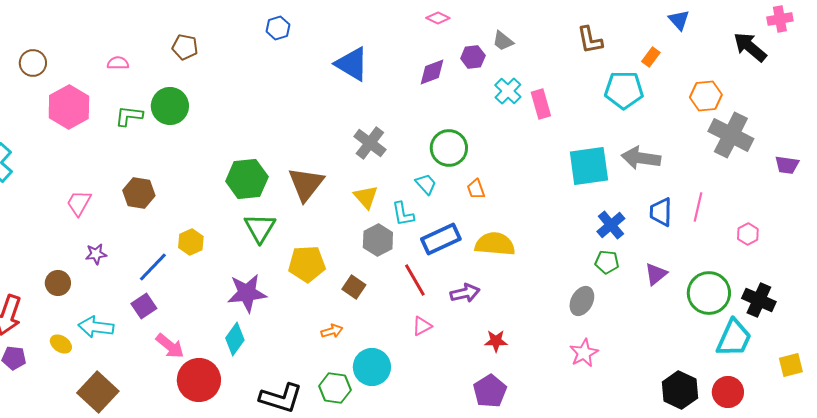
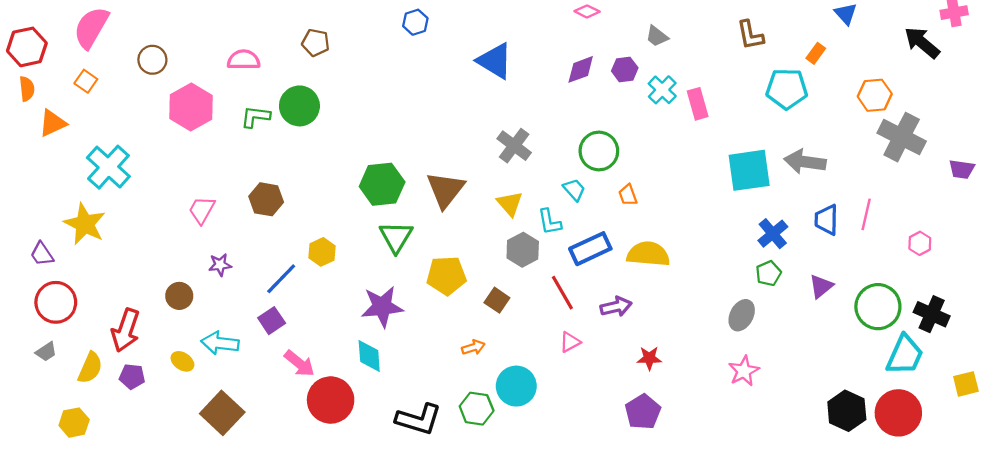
purple hexagon: (473, 57) -> (625, 69), moved
pink semicircle: (118, 63) -> (244, 60), size x1.4
green pentagon: (607, 262) -> (768, 273), turned -30
cyan diamond: (235, 339) -> (369, 356), turned -40
red circle: (728, 392) -> (898, 413), size x1.4

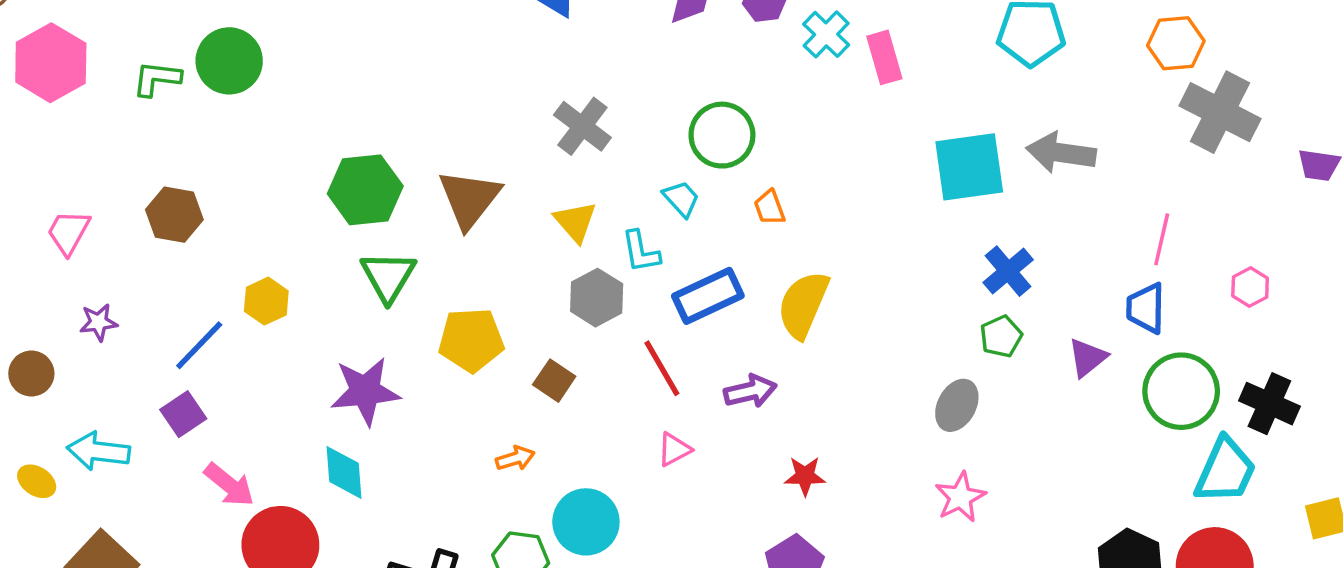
blue trapezoid: (826, 220) -> (1146, 308), moved
yellow semicircle: (648, 254) -> (803, 305), turned -72

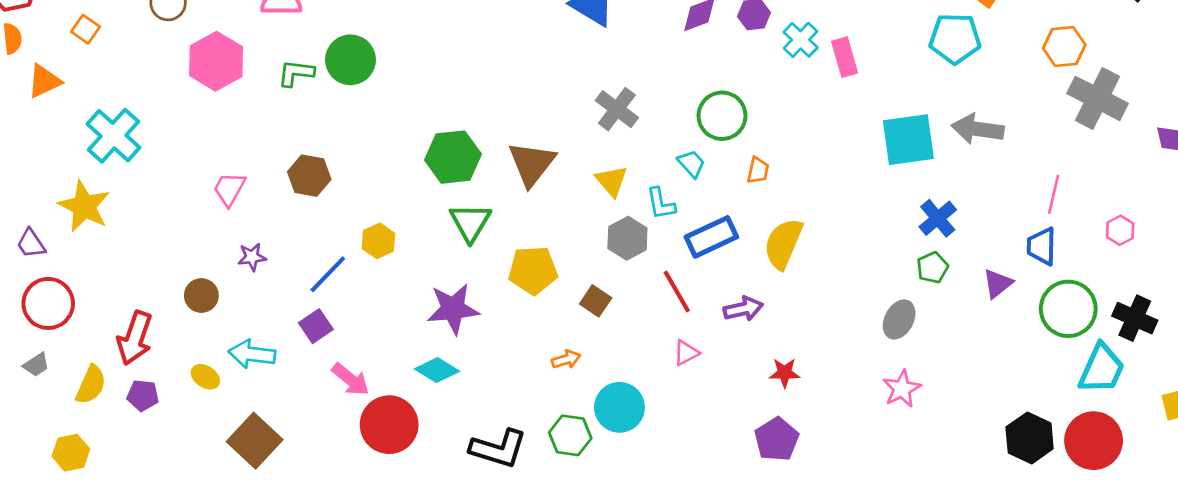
orange trapezoid: (770, 208) -> (758, 170), turned -148
cyan diamond: (344, 472) -> (437, 370), turned -54

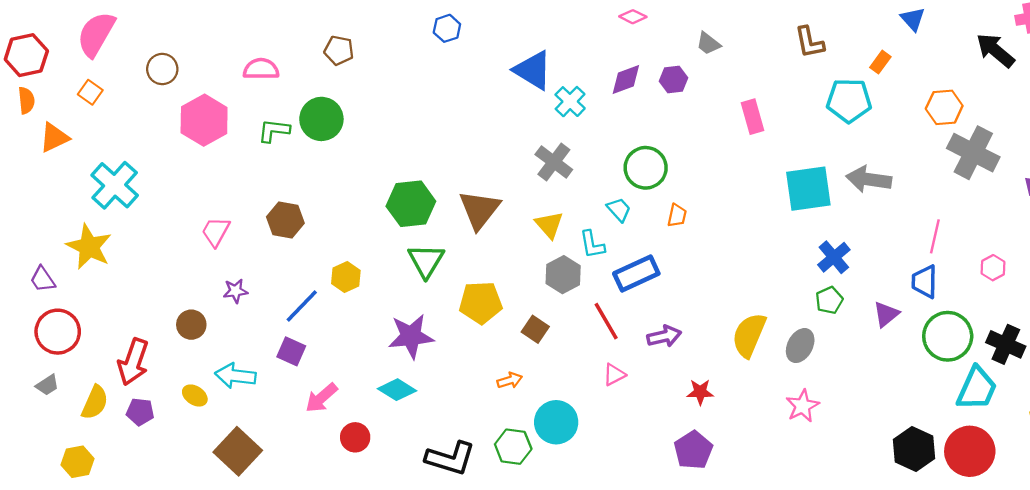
cyan cross: (801, 40) -> (570, 102), moved
yellow semicircle: (783, 244) -> (749, 335), moved
purple square: (316, 326) -> (291, 351), turned -32
pink arrow: (350, 379) -> (321, 398), turned 100
red circle: (389, 425) -> (355, 437), size x0.6

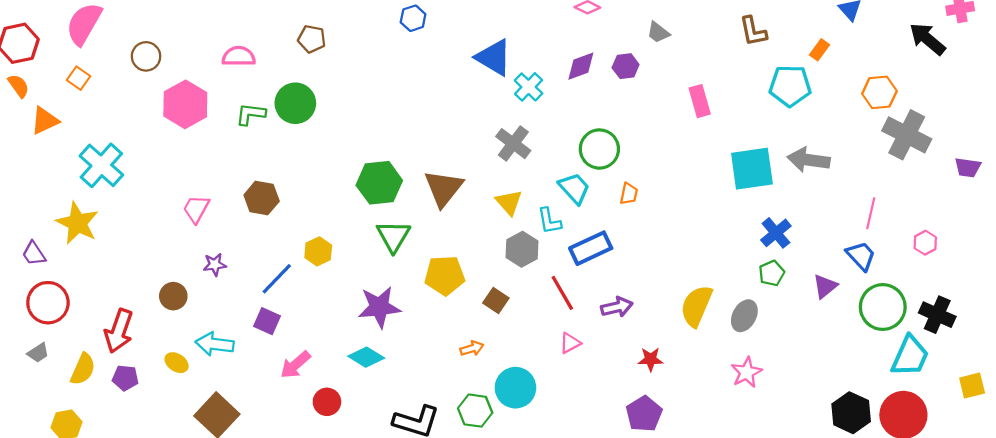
orange semicircle: (26, 100) -> (19, 86), turned -30
cyan trapezoid: (619, 210) -> (574, 188), size x1.4
blue trapezoid: (924, 282) -> (861, 256), turned 136

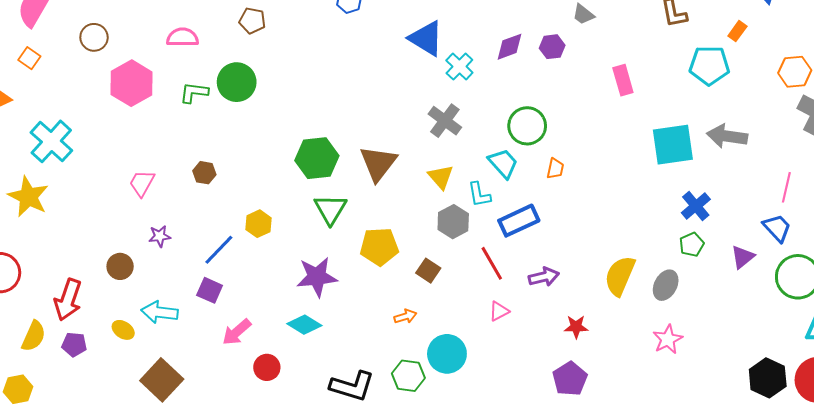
brown hexagon: (262, 198) -> (204, 173), size x0.7

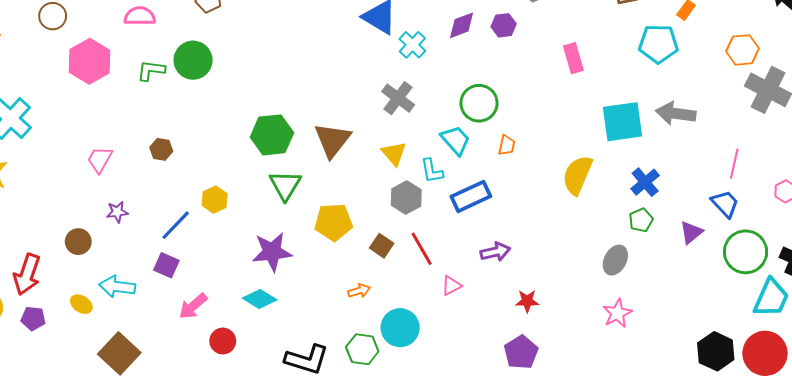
red line: (492, 263) -> (422, 249), moved
yellow semicircle: (620, 276) -> (577, 175), moved

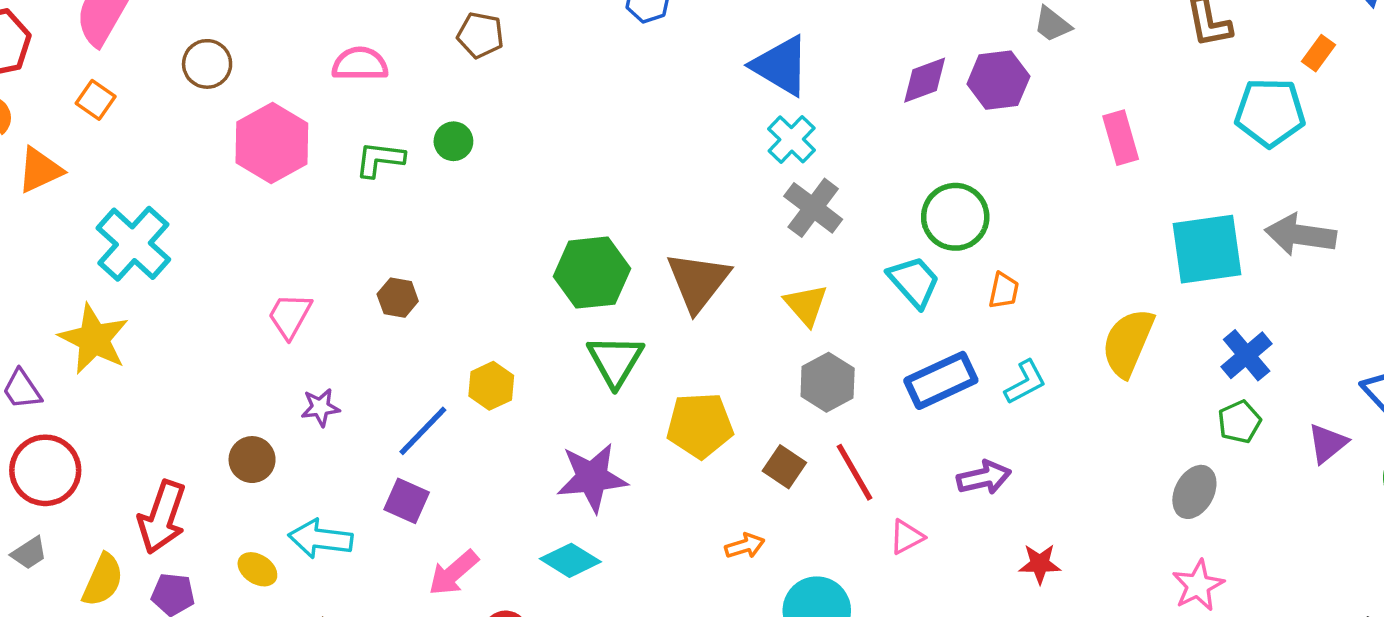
purple hexagon: (504, 25) -> (998, 80), size x1.4
cyan cross: (412, 45) -> (792, 139), moved
green circle: (193, 60) -> (453, 141), size x0.6
cyan L-shape: (432, 171) -> (1025, 382), moved, turned -108

